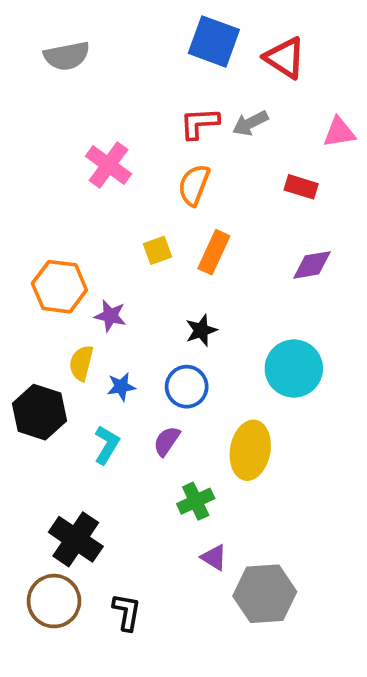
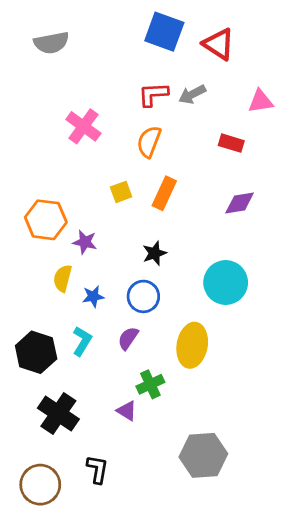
black hexagon: (39, 412) -> (36, 352), moved
purple triangle: (214, 557) -> (127, 411), moved
brown circle: (54, 601) -> (40, 485), moved

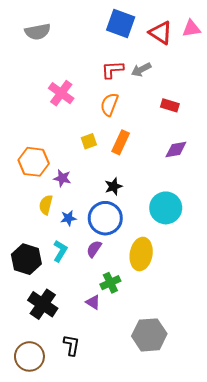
pink triangle: (260, 101) -> (191, 29), moved
blue circle: (143, 296) -> (105, 218), size x1.4

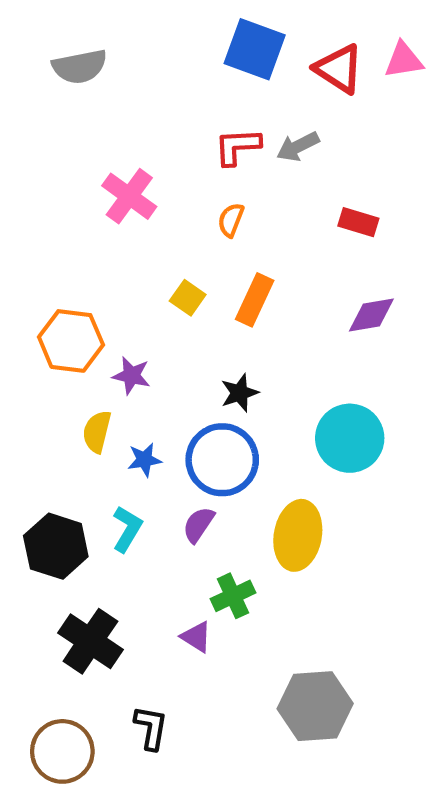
orange semicircle: (109, 104) -> (231, 220), size x0.7
yellow square: (89, 141) -> (188, 298), turned -35

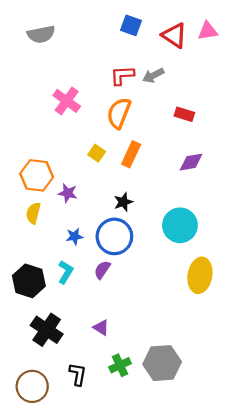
blue square: (255, 49) -> (131, 25), size x0.7
orange semicircle: (231, 220) -> (119, 113), size x1.8
yellow semicircle: (97, 432) -> (33, 213), moved
yellow ellipse: (298, 535) -> (200, 275), moved
green cross: (233, 596) -> (120, 365), moved

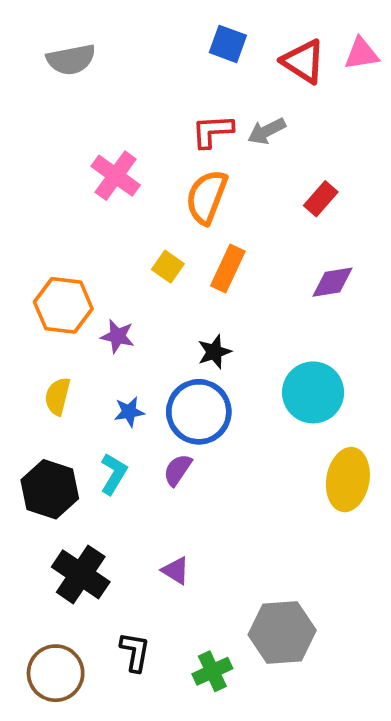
red rectangle: (184, 114) -> (321, 199), turned -66
yellow semicircle: (33, 213) -> (58, 396), moved
green cross: (120, 365) -> (212, 671), moved

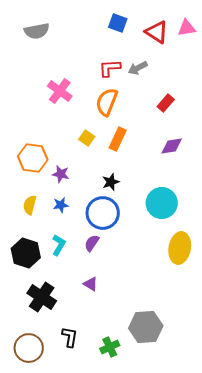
blue star: (129, 412) -> (61, 205), moved
purple triangle: (176, 571) -> (91, 284), moved

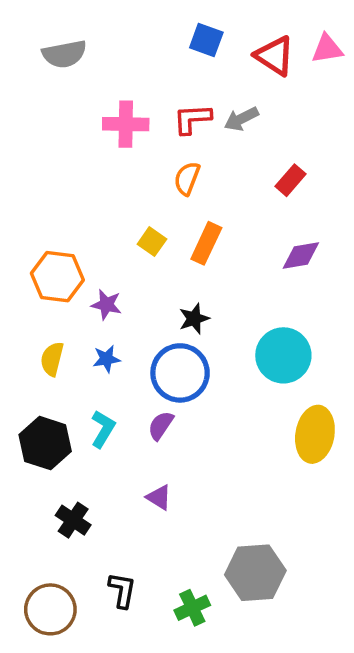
pink cross: (60, 91) -> (126, 124), moved, turned -35
orange semicircle: (107, 102) -> (187, 178), size x0.7
black cross: (42, 297) -> (73, 520), size x0.7

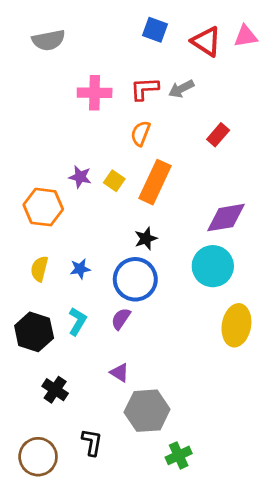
orange rectangle: (206, 243) -> (155, 182), size x1.4
purple diamond: (301, 256) -> (226, 218), moved, size x1.4
purple star: (106, 305) -> (80, 177), moved
gray hexagon: (255, 573) -> (147, 411), moved
green cross: (192, 608) -> (179, 455), moved

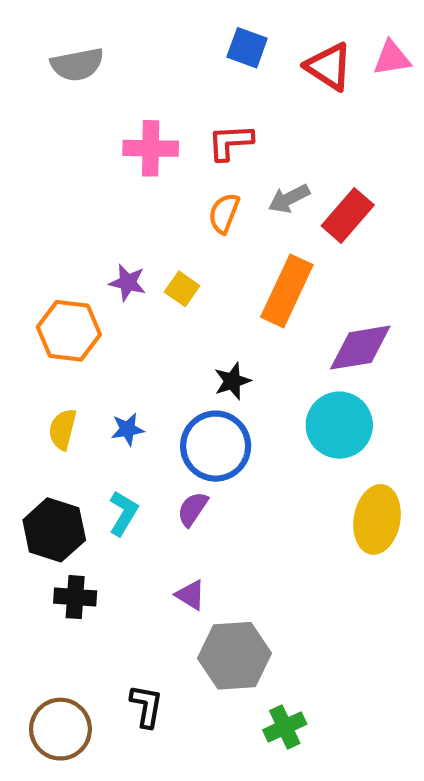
gray arrow: (181, 89) -> (289, 199), moved
red rectangle: (218, 135) -> (348, 215), size x1.4
orange rectangle: (155, 182) -> (287, 291), moved
black cross: (55, 390) -> (75, 597), moved, turned -30

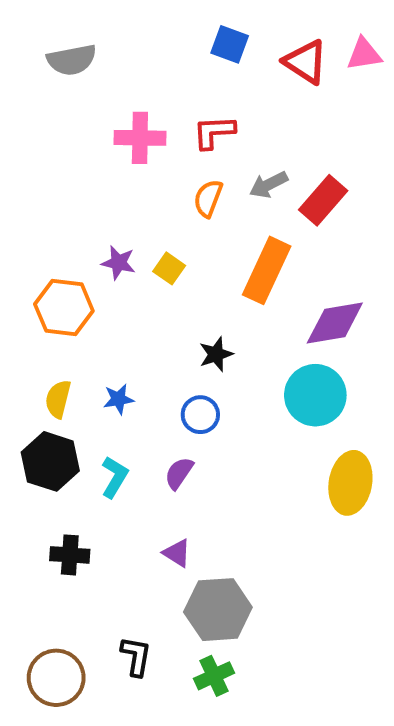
blue circle: (216, 446) -> (200, 415), size x0.6
black hexagon: (54, 530) -> (50, 461), moved
green cross: (285, 727) -> (214, 676), moved

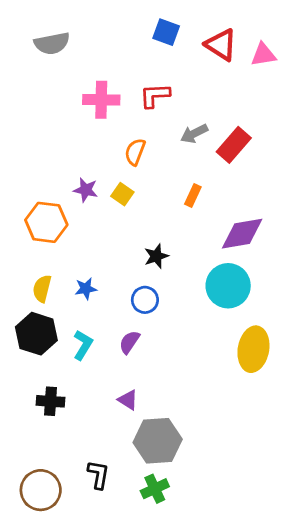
pink triangle: (364, 54) -> (263, 55), moved
orange semicircle: (208, 198) -> (135, 152), moved
orange rectangle: (267, 270) -> (193, 196), size x0.5

